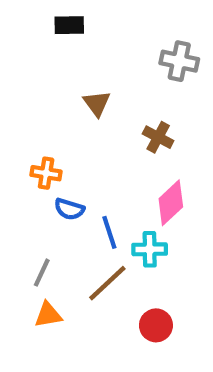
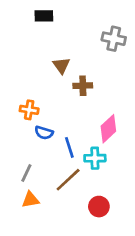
brown cross: (158, 137) -> (83, 86), moved, turned -30

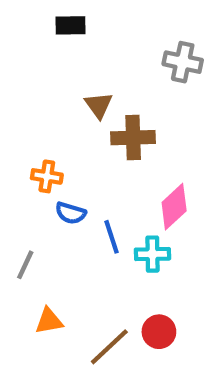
brown cross: (83, 86) -> (133, 138), size x1.4
gray line: (26, 173) -> (25, 265), moved
brown line: (68, 180) -> (109, 347), moved

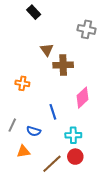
black rectangle: (71, 25) -> (34, 12), turned 48
blue semicircle: (71, 213) -> (34, 131), moved
cyan cross: (152, 254) -> (73, 135), moved

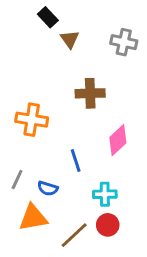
brown triangle: (47, 50) -> (70, 39), moved
orange cross: (22, 83) -> (32, 120), size x1.5
orange triangle: (23, 152) -> (33, 218), size x1.5

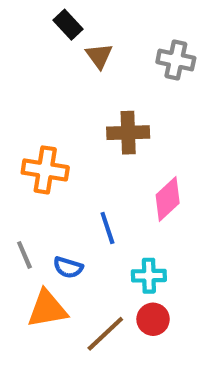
gray line: (17, 180) -> (24, 255), turned -48

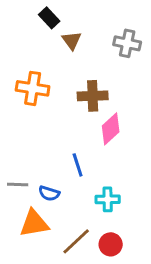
orange cross: (45, 170) -> (33, 88), moved
pink diamond: (168, 199) -> (111, 129), moved
gray line: (24, 255) -> (18, 184), turned -65
red circle: (153, 319) -> (111, 244), moved

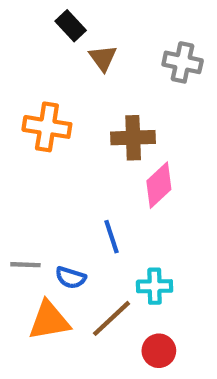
brown line: (76, 241) -> (112, 318), moved

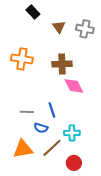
brown triangle: (103, 58) -> (59, 27), moved
pink diamond: (159, 185) -> (74, 86), turned -75
gray line: (25, 265) -> (27, 112), moved
blue semicircle: (71, 278) -> (41, 128), moved

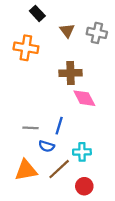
orange cross: (22, 59) -> (26, 48), moved
blue line: (52, 110) -> (59, 126), turned 35

